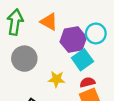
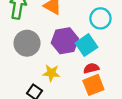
purple hexagon: (73, 40) -> (65, 41), moved
yellow star: (57, 79) -> (51, 73), moved

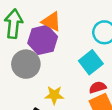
purple hexagon: (65, 41) -> (43, 40), moved

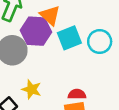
cyan square: (91, 62) -> (69, 38), moved

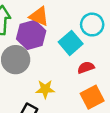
cyan square: (69, 38) -> (71, 43), moved
red semicircle: (77, 94) -> (86, 67), moved

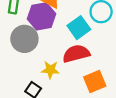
red semicircle: (86, 67) -> (76, 54), moved, size x1.6

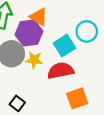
yellow star: (50, 70) -> (34, 60), moved

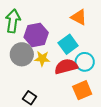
orange triangle: (39, 17) -> (79, 17), moved
cyan circle: (87, 31) -> (85, 62), moved

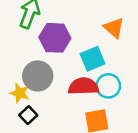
gray circle: (22, 54) -> (38, 76), moved
yellow star: (42, 59) -> (20, 93), moved

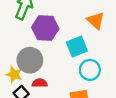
red semicircle: (83, 86) -> (40, 83), moved, size x0.6

